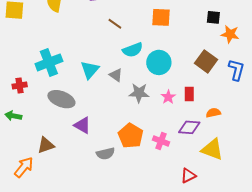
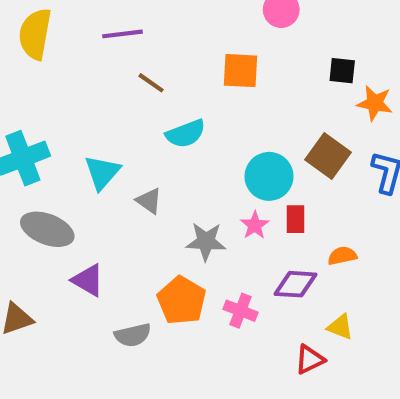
cyan circle: (159, 62) -> (269, 176), moved
gray triangle: (116, 75) -> (149, 201), moved
gray star: (139, 93) -> (206, 241), moved
yellow triangle: (212, 149) -> (340, 327), size x0.6
red triangle: (188, 176) -> (310, 359), moved

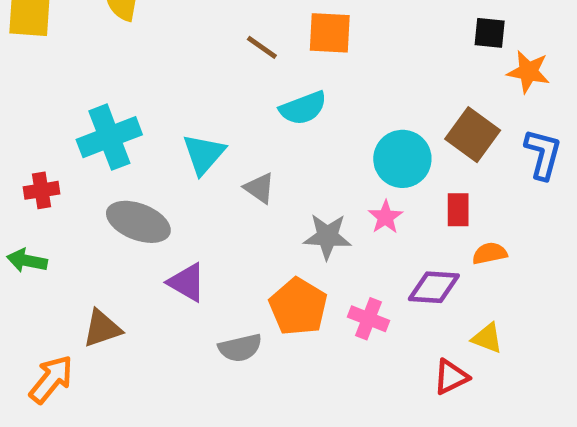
orange square: (241, 71) -> (330, 33), moved
red rectangle: (295, 219) -> (458, 210), moved

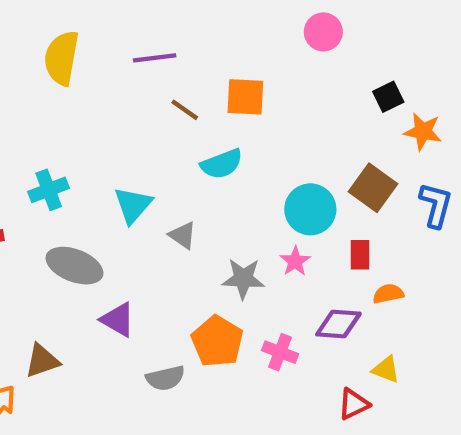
black square: (490, 33) -> (388, 97), turned -32
cyan cross: (109, 137) -> (49, 190), size x0.7

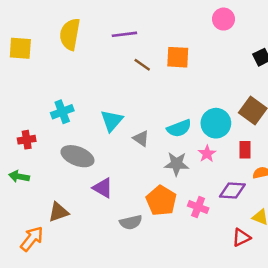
cyan semicircle: (222, 164) -> (179, 128), moved

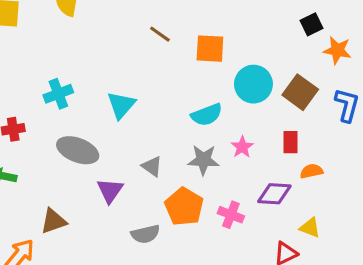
orange square: (178, 57) -> (210, 49), moved
cyan circle: (216, 123) -> (253, 84), moved
gray triangle: (141, 138) -> (152, 166), moved
purple triangle: (103, 188) -> (110, 191), turned 35

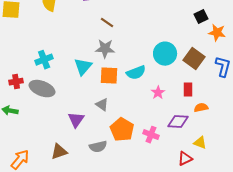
orange square: (210, 49) -> (109, 76), moved
gray ellipse: (78, 150) -> (42, 89), moved
gray star: (203, 160) -> (105, 49), moved
brown triangle: (53, 221) -> (59, 152), moved

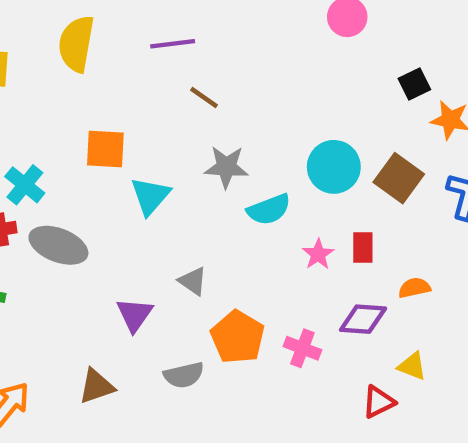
gray star: (105, 49) -> (226, 167), moved
cyan cross: (44, 60) -> (25, 185), moved, turned -30
orange square: (109, 76) -> (105, 149), moved
red rectangle: (188, 90) -> (363, 247), moved

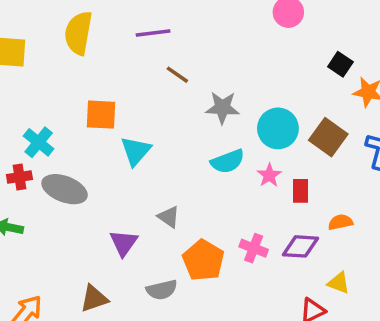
black square: (414, 84) -> (340, 64), turned -30
gray star: (226, 167) -> (222, 108), moved
pink star: (318, 254) -> (269, 175), moved
pink cross: (302, 348) -> (254, 248), moved

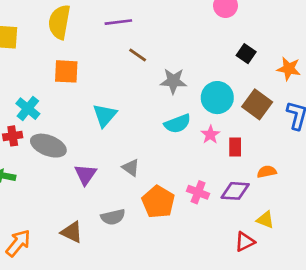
black square: (340, 64) -> (246, 54), moved
orange square: (101, 115) -> (66, 71), moved
purple triangle: (124, 243) -> (85, 174), moved
gray semicircle: (162, 290) -> (113, 217), moved
brown triangle: (94, 298) -> (72, 232), turned 45

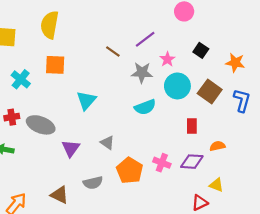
purple line: (118, 22) -> (145, 39), moved, turned -30
cyan cross: (28, 109) -> (21, 79), moved
pink star: (210, 135) -> (167, 59), moved

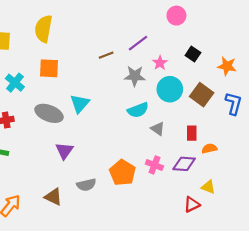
brown line: (113, 52) -> (106, 55), turned -56
gray ellipse: (41, 125) -> (49, 113), moved
red rectangle: (192, 126) -> (192, 133), moved
gray triangle: (107, 143) -> (158, 129), moved

